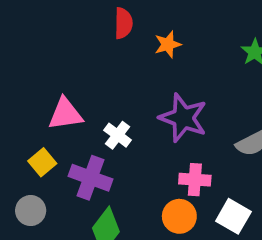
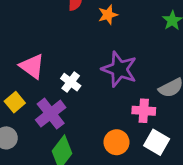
pink triangle: (65, 114) -> (32, 66), turned 44
purple cross: (90, 178) -> (51, 114), turned 32
pink cross: (195, 180) -> (144, 111), moved

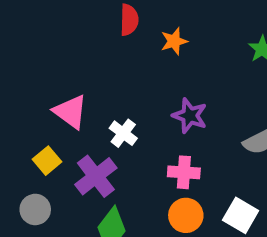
purple star: (119, 69) -> (190, 116), size x0.7
pink cross: (144, 111) -> (184, 172), moved

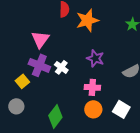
orange star: (174, 41) -> (87, 20), size x1.6
pink triangle: (70, 112) -> (40, 39), moved, turned 30
purple cross: (96, 176) -> (39, 65), moved, turned -30

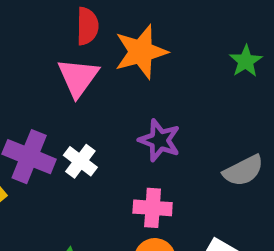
pink triangle: (40, 39) -> (78, 77), moved

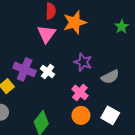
gray semicircle: (243, 171) -> (110, 77), moved
pink cross: (153, 208) -> (80, 92), turned 35

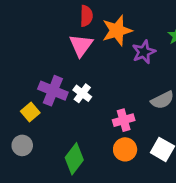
purple star: (83, 62) -> (144, 52), moved, turned 30
pink cross: (80, 92) -> (124, 120), turned 35

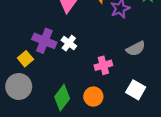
gray circle: (22, 145) -> (19, 86), size x1.5
orange circle: (125, 149) -> (93, 97), moved

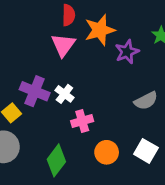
pink cross: (103, 65) -> (82, 121), moved
orange circle: (93, 97) -> (107, 152), moved

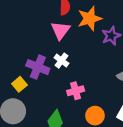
white cross: (64, 94) -> (62, 61), moved

